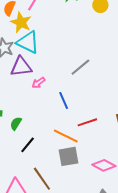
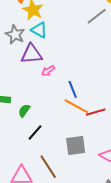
cyan triangle: (28, 42) -> (39, 30), size x0.7
gray line: (80, 67) -> (97, 16), moved
orange line: (66, 136) -> (76, 106), moved

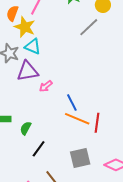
red line: (96, 112) -> (97, 123), turned -60

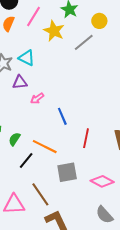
yellow star: (25, 27) -> (54, 31), moved
purple triangle: (27, 71) -> (20, 82), size x0.7
orange line: (77, 119) -> (45, 147), moved

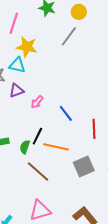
yellow star: (54, 31) -> (27, 47), moved
black line: (26, 161) -> (37, 136), moved
brown line: (40, 194) -> (38, 171), moved

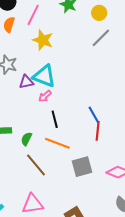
gray line: (69, 36) -> (101, 38), moved
cyan triangle: (17, 65) -> (44, 76), moved, size x1.4
blue line: (66, 113) -> (94, 115), moved
black line: (37, 136) -> (55, 119), moved, turned -48

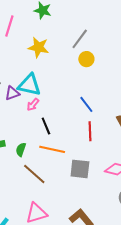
yellow circle: (99, 13) -> (86, 59), moved
yellow star: (43, 40) -> (38, 47), moved
blue line: (94, 115) -> (86, 104), moved
gray square: (82, 167) -> (80, 169), turned 30

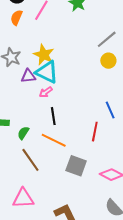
yellow star: (38, 47) -> (44, 55), moved
blue line: (86, 104) -> (110, 110), moved

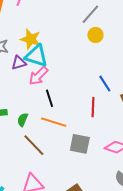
pink arrow: (46, 92) -> (38, 76), size x1.5

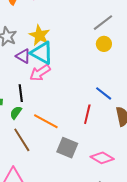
purple triangle: (19, 63) -> (23, 56), turned 35
blue line: (105, 84) -> (104, 93), turned -30
black line: (50, 98) -> (21, 93), moved

